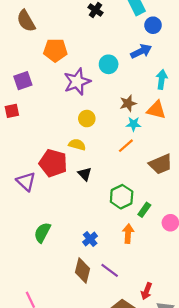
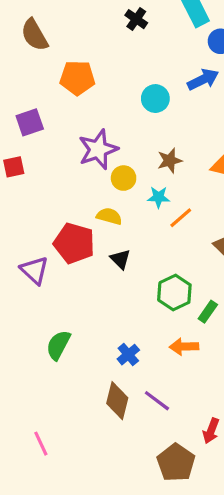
purple star: (77, 82) -> (98, 149), moved
brown star: (128, 103) -> (170, 161), moved
cyan star: (133, 124) -> (159, 197), moved
orange arrow: (128, 234) -> (184, 347), turned -96

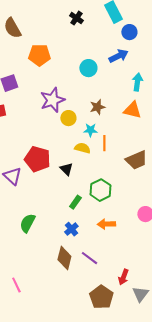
yellow semicircle: (109, 216) -> (82, 148), moved
orange line: (181, 218) -> (104, 143), turned -49
green rectangle: (208, 312) -> (75, 202), moved

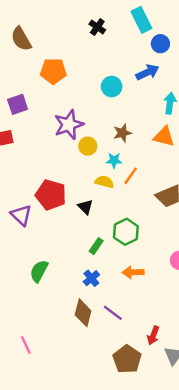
orange line: (104, 143) -> (131, 176), turned 35

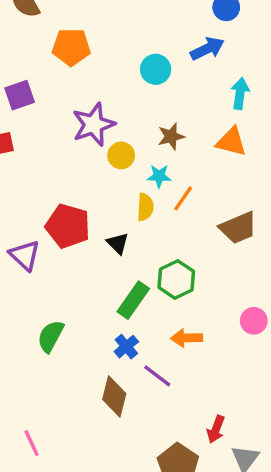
yellow semicircle: (104, 182) -> (145, 207), turned 78
green rectangle: (96, 246) -> (133, 300), size x1.5
purple line: (113, 313) -> (157, 376), moved

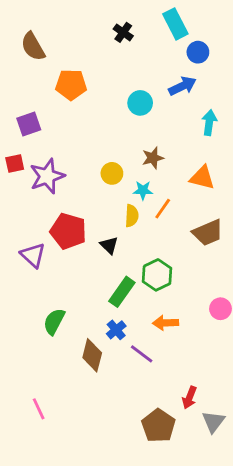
purple star: (94, 124) -> (47, 176), moved
orange triangle: (231, 142) -> (202, 178), moved
brown diamond: (114, 397) -> (92, 355), moved

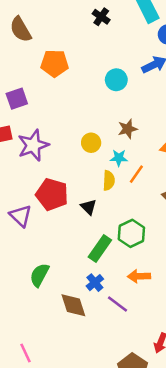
brown diamond: (92, 355) -> (73, 305), turned -32

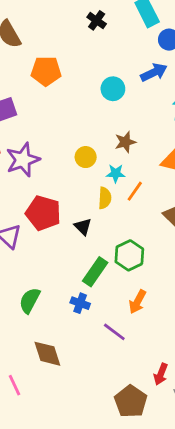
orange arrow: (139, 276) -> (138, 302), turned -60
blue cross: (95, 283) -> (80, 303), moved, turned -30
brown diamond: (73, 305) -> (47, 354), moved

